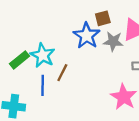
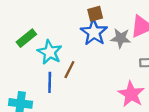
brown square: (103, 18) -> (95, 14), moved
green rectangle: (20, 60) -> (26, 38), moved

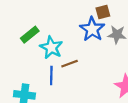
brown square: (95, 14) -> (103, 12), moved
brown line: (69, 70) -> (70, 64), turned 42

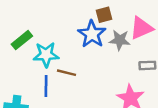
cyan star: (51, 47) -> (46, 55), turned -30
brown line: (70, 64) -> (67, 73), turned 35

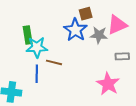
green rectangle: (22, 40) -> (28, 35), moved, turned -60

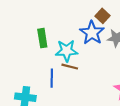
brown square: (86, 14) -> (102, 16), turned -32
cyan star: (37, 47) -> (67, 51), moved

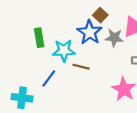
brown line: (70, 67) -> (81, 67), moved
blue line: (52, 78) -> (49, 78), turned 36

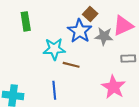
green rectangle: (39, 38) -> (26, 21), moved
blue line: (49, 78) -> (54, 90), moved, turned -42

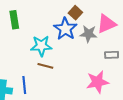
brown line: (71, 65) -> (45, 66), moved
pink star: (113, 87) -> (97, 82), turned 30
blue line: (54, 90) -> (24, 85), moved

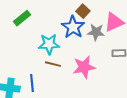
green rectangle: (14, 20) -> (22, 18), turned 60
pink star: (97, 82) -> (84, 67), moved

